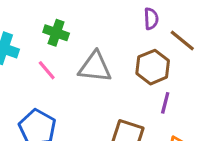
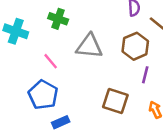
pink line: (47, 70) -> (51, 61), moved

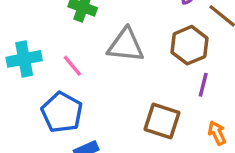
cyan cross: (16, 31) -> (24, 59), moved, turned -30

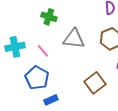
brown square: (162, 121) -> (95, 83), turned 35

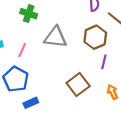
pink line: (43, 51) -> (22, 50), turned 64

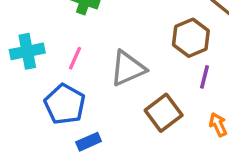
gray triangle: (56, 37) -> (128, 68), moved, turned -30

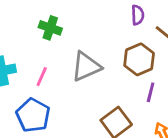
gray triangle: (128, 68) -> (86, 67), moved

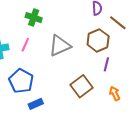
pink line: (42, 77) -> (25, 45), moved

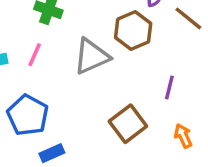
brown hexagon: (98, 40) -> (133, 30), moved

